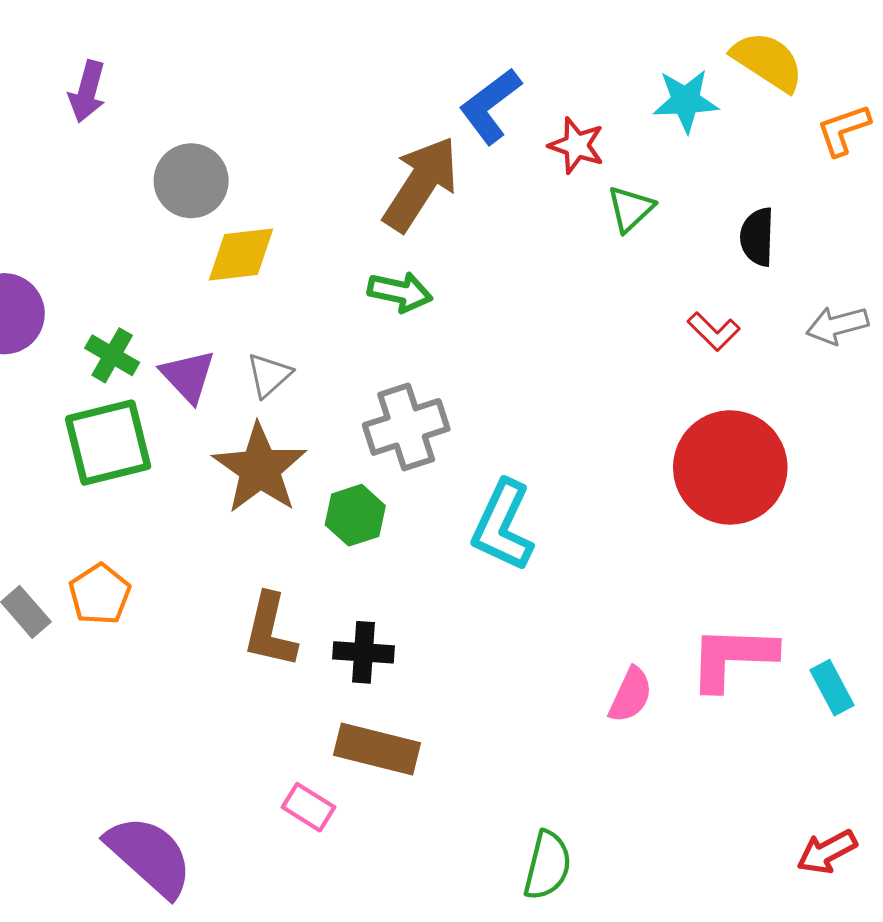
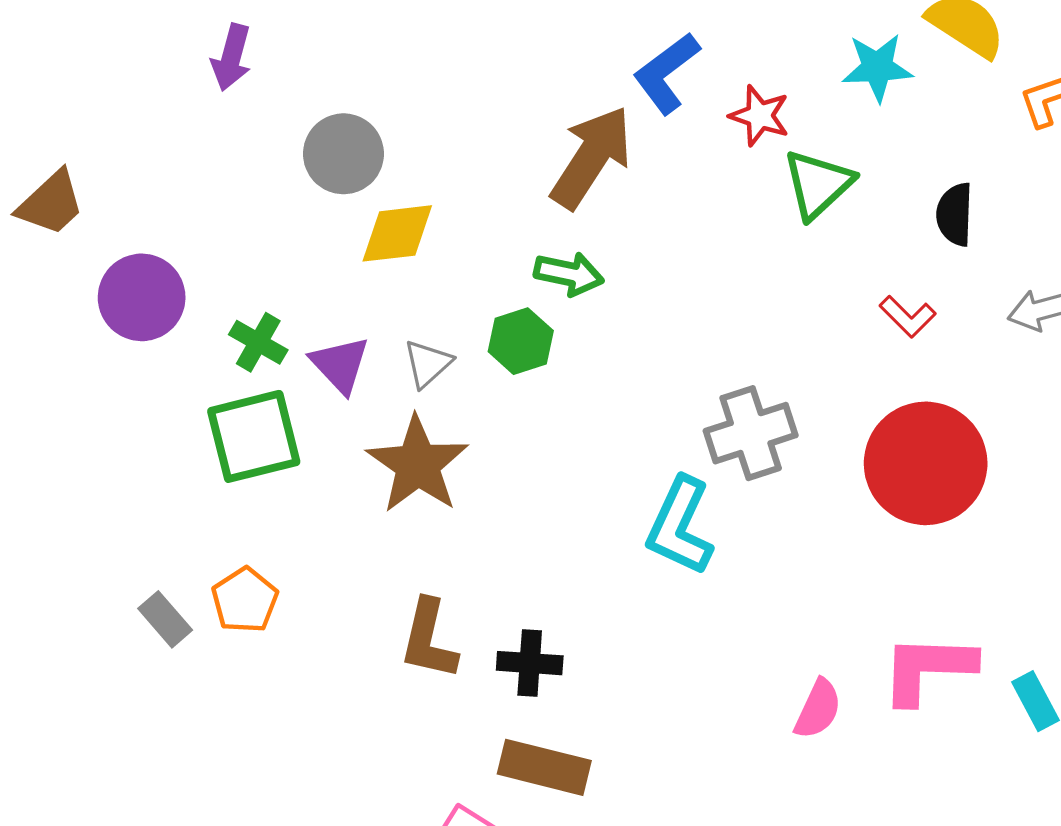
green triangle: (631, 209) -> (818, 184), size x1.4
gray cross: (406, 427) -> (751, 433), moved
green hexagon: (355, 515) -> (521, 341), moved

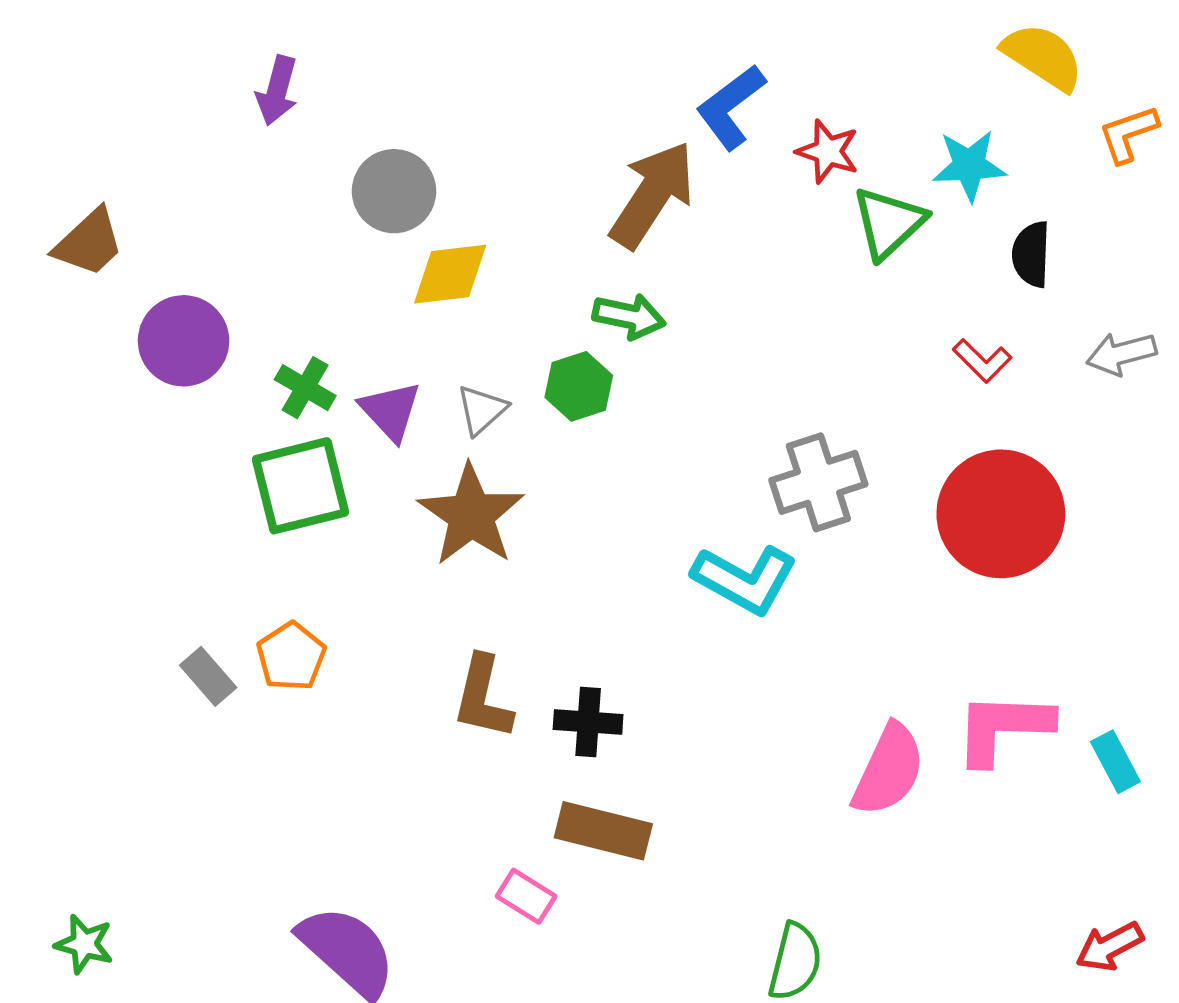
cyan star: (877, 67) -> (969, 165), moved
cyan L-shape: (680, 526) -> (745, 579), turned -86
pink semicircle: (818, 709) -> (889, 770), size x1.5

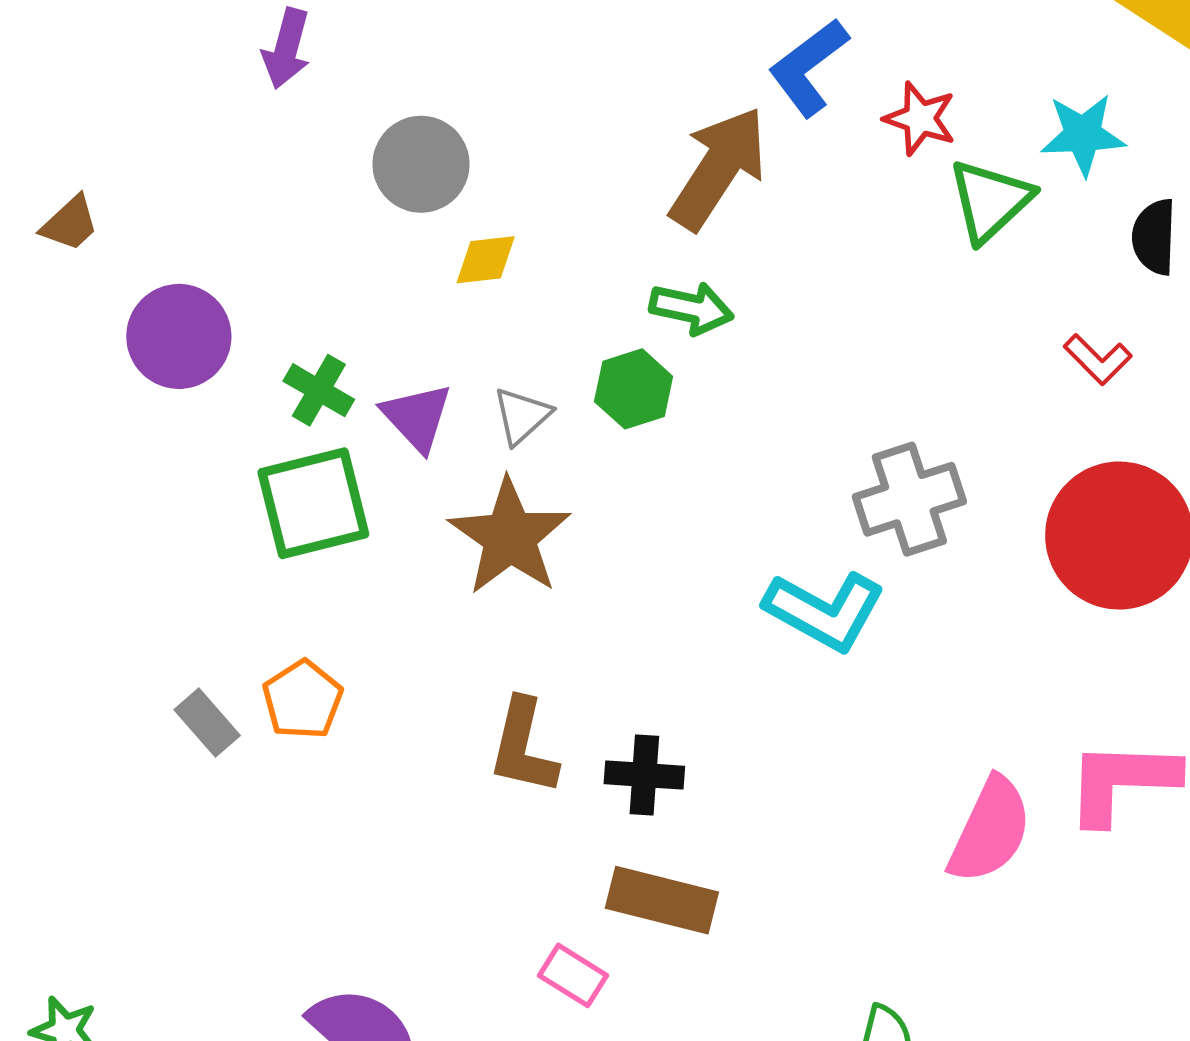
brown trapezoid: (89, 243) -> (70, 223), size x0.7
yellow diamond: (450, 274) -> (486, 260), size x0.7

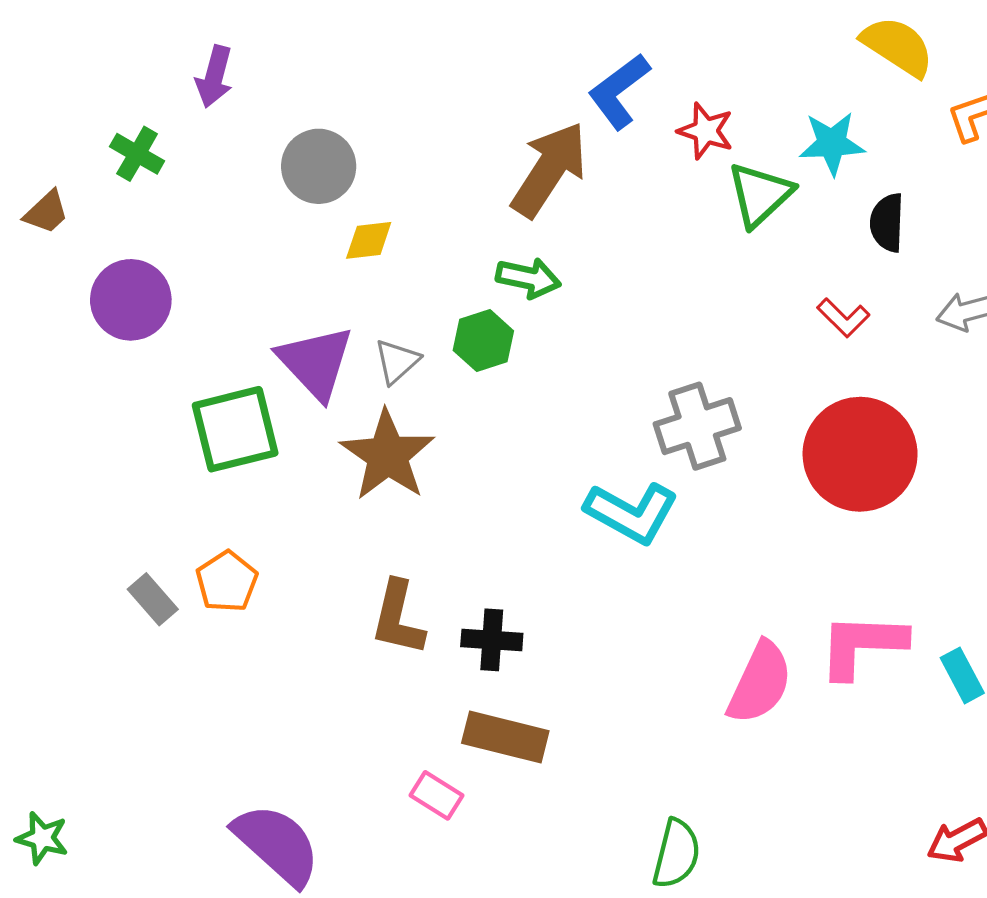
green cross: (319, 390) -> (137, 154), moved
purple triangle: (417, 417) -> (315, 362), size x1.4

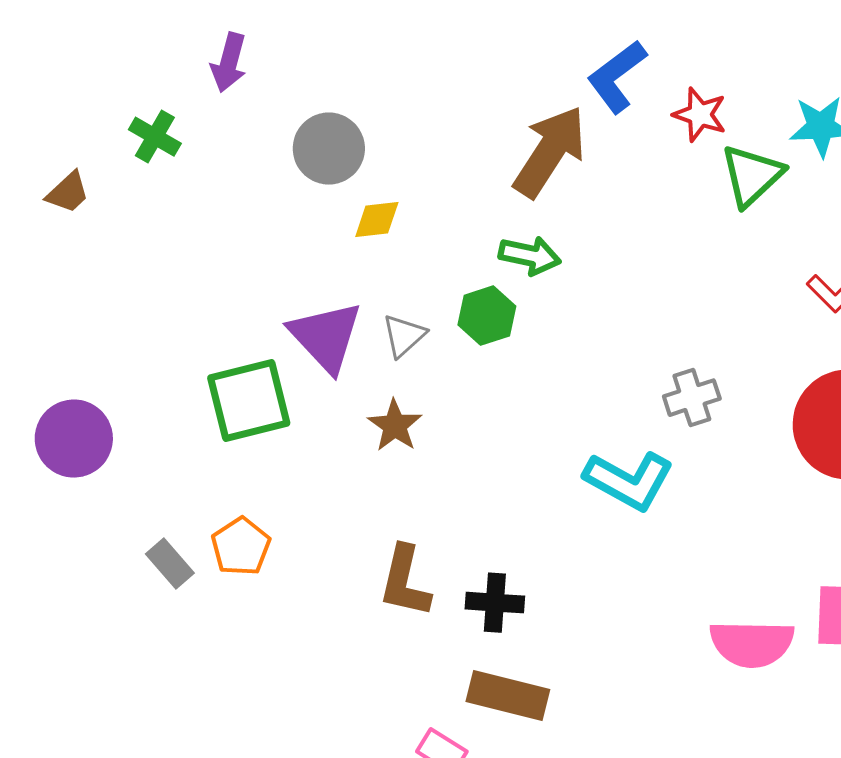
purple circle: (131, 300) -> (74, 439), moved
gray cross: (697, 426) -> (692, 398), size x0.7
brown star: (387, 455) -> (395, 426), size x0.6
pink semicircle: (760, 683) -> (752, 644), turned 66

